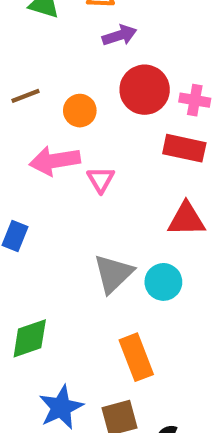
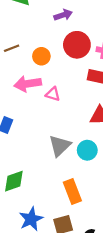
pink triangle: (101, 180) -> (53, 94), turned -42

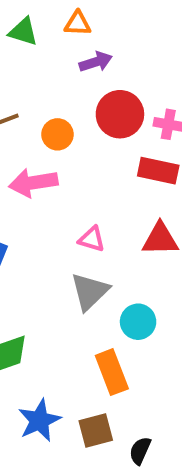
pink triangle: (53, 94) -> (92, 239), moved
cyan circle: (87, 150) -> (138, 322), moved

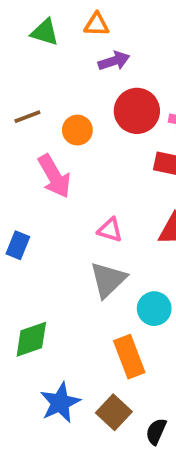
pink arrow: (33, 183) -> (54, 176), turned -111
brown square: (96, 430) -> (114, 412), turned -32

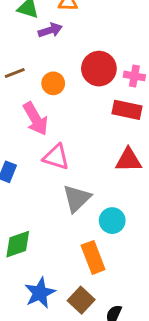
purple arrow: (114, 61) -> (50, 30), moved
pink triangle: (110, 230) -> (56, 157), moved, size x1.4

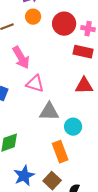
orange circle: (53, 83) -> (33, 17), moved
gray triangle: (77, 198) -> (49, 112), turned 45

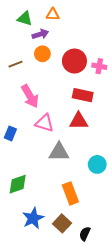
red rectangle: (83, 52) -> (83, 95), moved
red triangle: (84, 86) -> (79, 121), moved
cyan circle: (73, 127) -> (97, 164), moved

